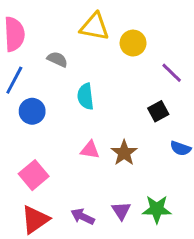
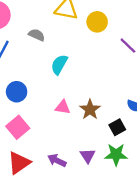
cyan semicircle: (86, 96) -> (59, 64), turned 36
blue circle: (32, 111) -> (17, 92), moved
black square: (158, 111) -> (117, 127), moved

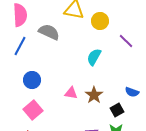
gray semicircle: (37, 35) -> (49, 32), size x1.5
cyan semicircle: (59, 64) -> (94, 57), moved

